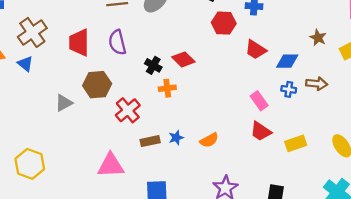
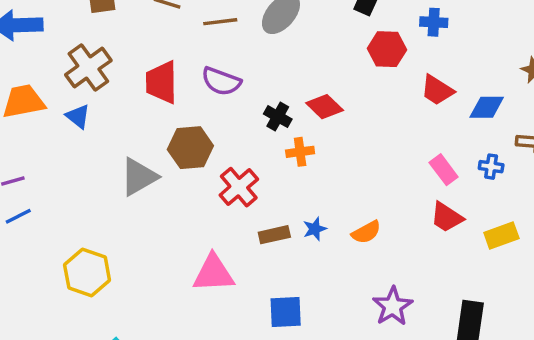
purple semicircle: (117, 42) -> (221, 81), turned -55
blue cross: (289, 89) -> (491, 167), moved
gray triangle: (64, 103) -> (139, 177), size x1.4

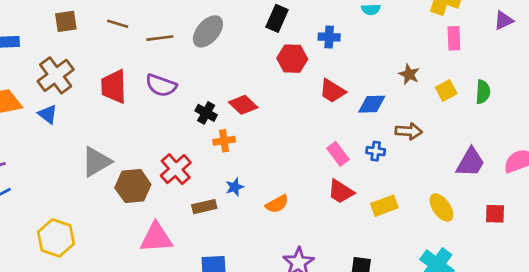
brown hexagon: (190, 148) -> (133, 186), moved
blue star: (315, 229) -> (235, 187), moved

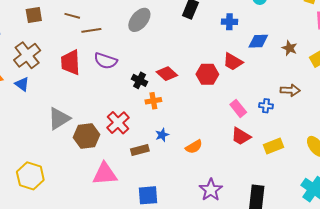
brown line: (160, 38) -> (91, 30), moved
red hexagon: (292, 59) -> (207, 74), moved
blue diamond: (372, 104) -> (258, 41), moved

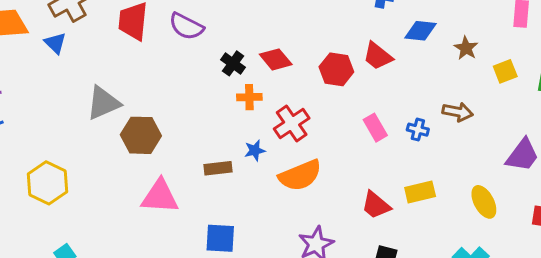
red cross: (118, 123) -> (292, 124), moved
red trapezoid: (241, 136) -> (376, 205), moved
orange semicircle: (194, 147) -> (300, 175), size x1.6

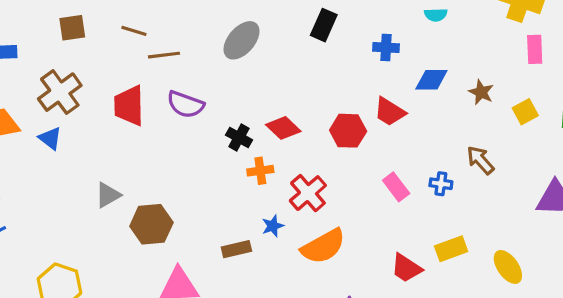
gray triangle: (103, 103) -> (108, 195), size x0.7
brown arrow: (458, 112) -> (480, 160), turned -136
yellow ellipse: (484, 202) -> (508, 267), moved

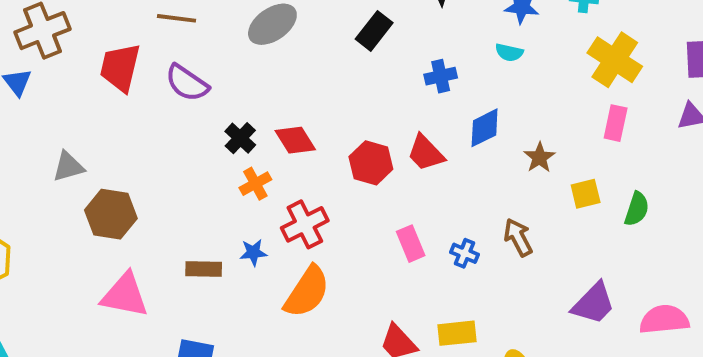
blue cross: (386, 48) -> (441, 76), turned -30
blue diamond: (431, 80) -> (485, 128), turned -40
orange cross: (260, 171) -> (255, 184), turned -35
orange semicircle: (323, 246) -> (307, 292), turned -42

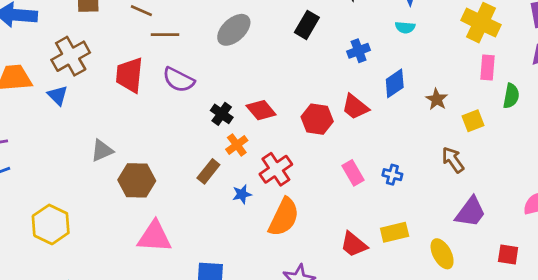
green semicircle: (637, 209) -> (511, 96), moved
brown arrow: (518, 237) -> (453, 160), moved
brown rectangle: (204, 269) -> (208, 171), moved, turned -45
purple trapezoid: (593, 303) -> (471, 212), moved

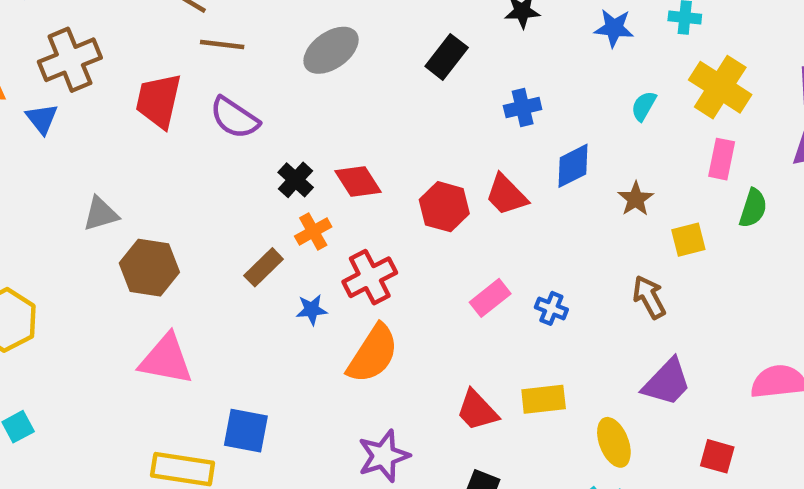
cyan semicircle: (405, 27) -> (644, 106), moved, turned 108
pink rectangle: (353, 173) -> (490, 298), turned 75

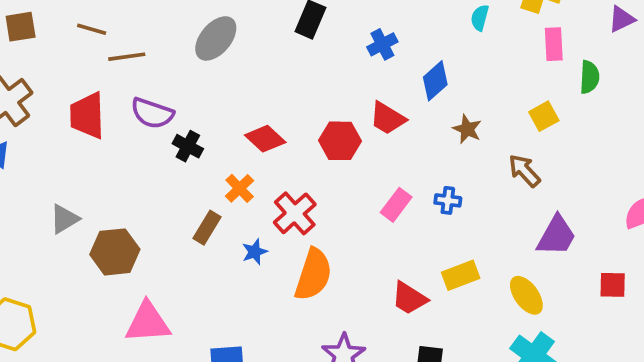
black cross: (296, 180) -> (188, 146), moved
brown star: (636, 199) -> (467, 129), moved

